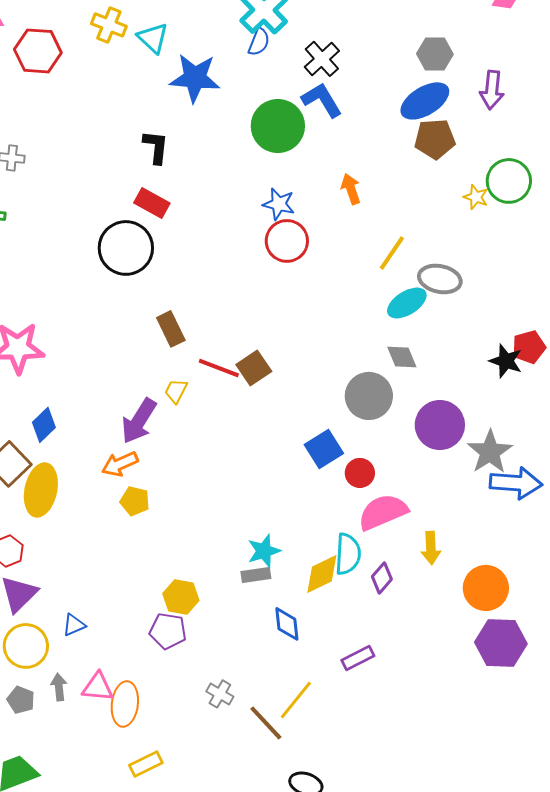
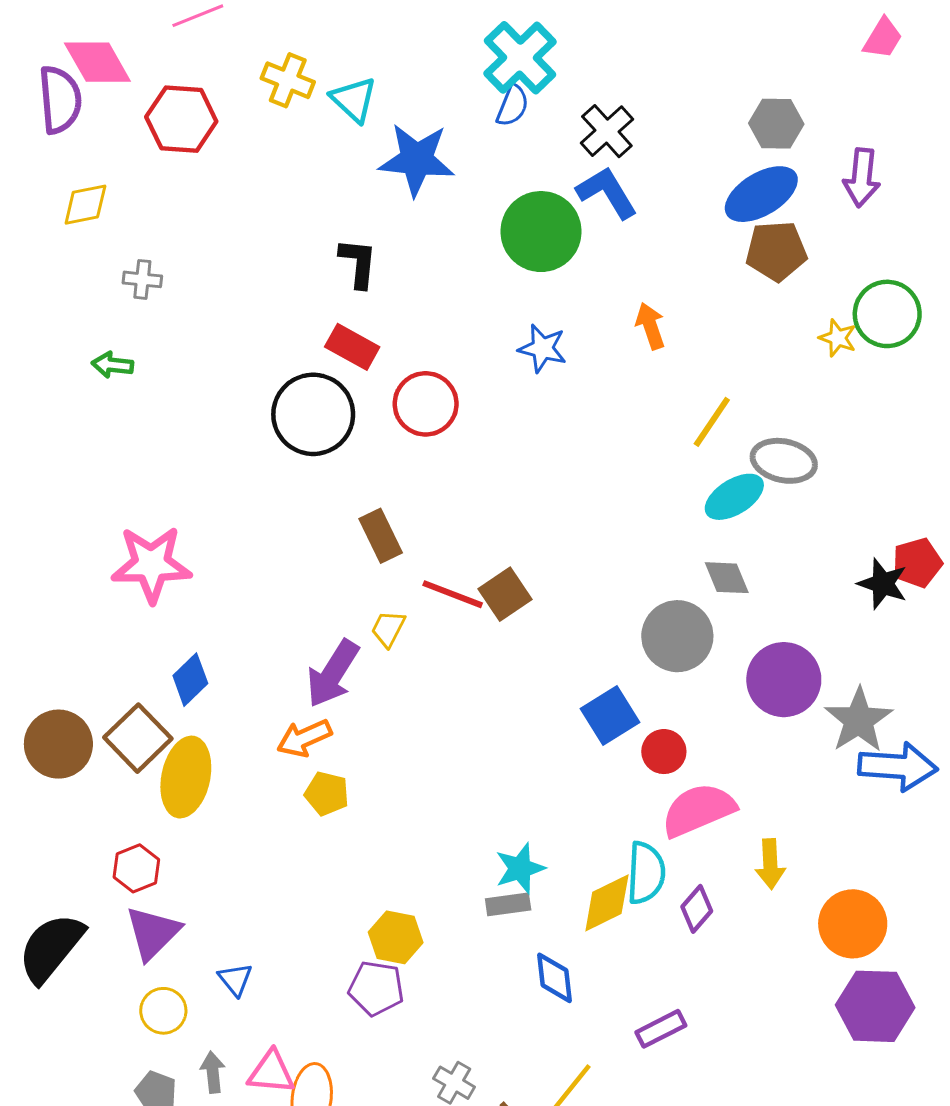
red circle: (287, 241) -> (426, 404), moved
blue triangle: (74, 625) -> (235, 979), turned -45
yellow circle: (26, 646) -> (163, 1011), size x0.7

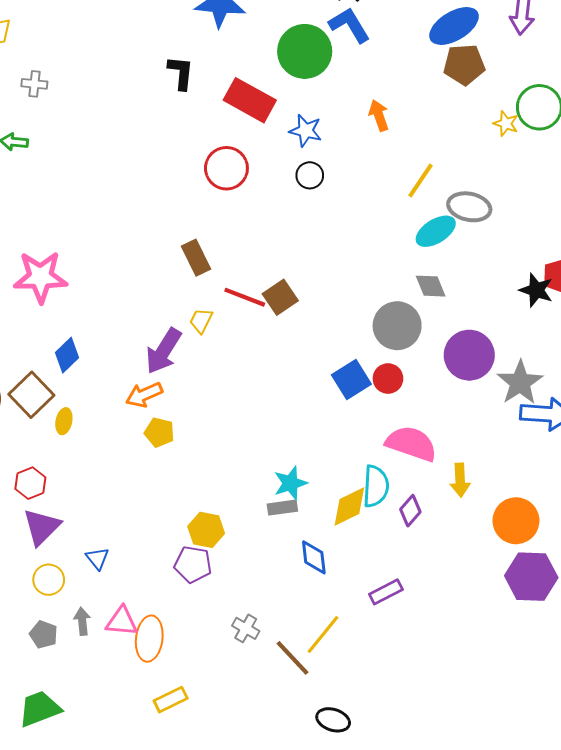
red rectangle: (352, 347) -> (250, 100), moved, size x1.4
black circle: (313, 414) -> (310, 175), moved, size x0.5
red circle: (664, 752) -> (388, 379), moved
yellow ellipse: (186, 777) -> (64, 421), size x0.5
pink semicircle: (698, 810) -> (411, 444), turned 42

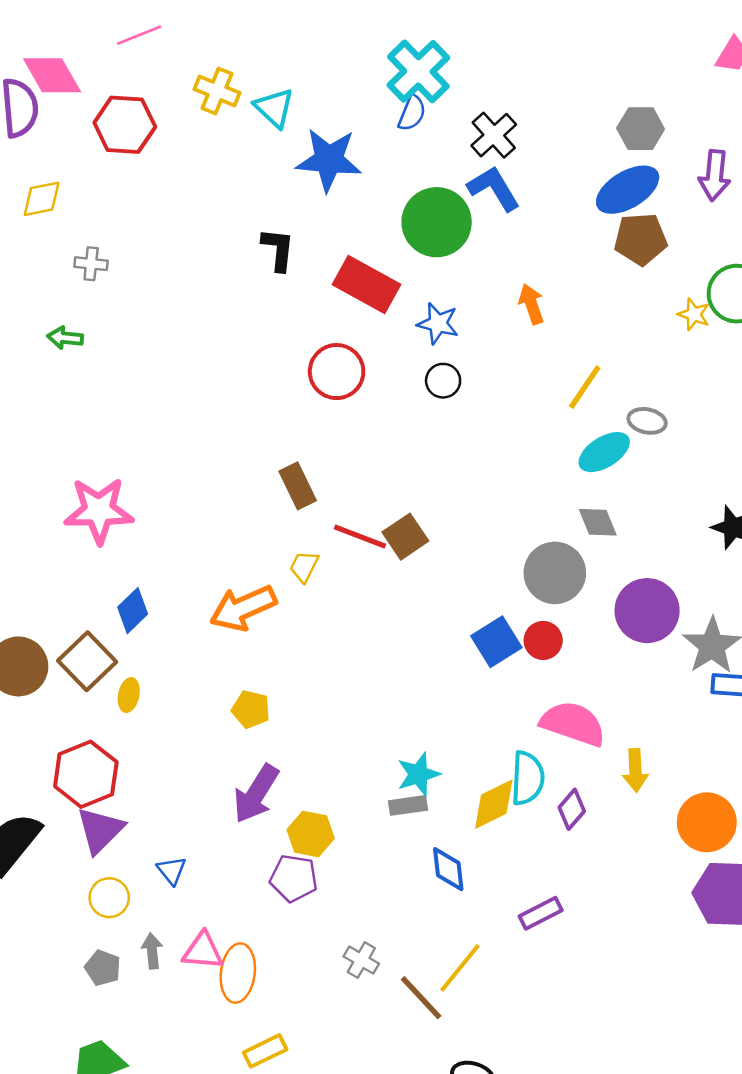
gray ellipse: (469, 207) -> (647, 421), size x0.7
purple arrow: (163, 351) -> (256, 794), moved
orange arrow: (144, 395) -> (243, 608), moved, size x1.4
red hexagon: (30, 483) -> (86, 774), size x1.6

